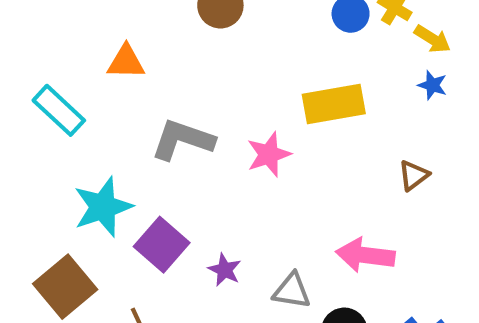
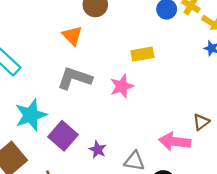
orange triangle: (126, 62) -> (72, 36), moved, turned 45
yellow rectangle: (334, 104) -> (142, 54), moved, size x0.7
brown triangle: (414, 175) -> (201, 122), moved

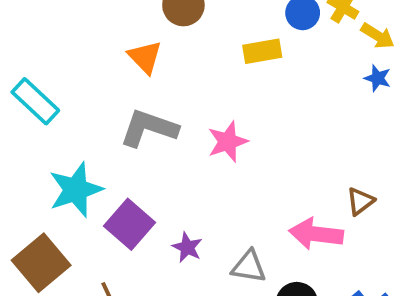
yellow rectangle: (142, 54) -> (262, 51), moved

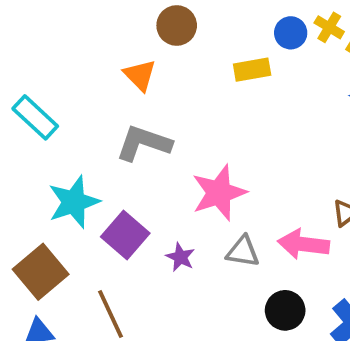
pink star: (228, 142) -> (219, 193), moved, size x1.4
gray triangle: (249, 267) -> (243, 252), moved

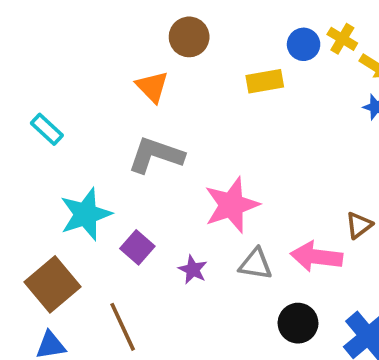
cyan rectangle: (35, 117) -> (47, 129), size x0.7
purple square: (125, 235) -> (137, 247), size x0.7

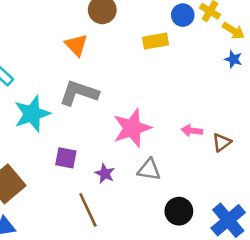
cyan star: (86, 214) -> (32, 114), moved
purple square: (137, 247) -> (66, 158), turned -30
pink arrow: (316, 257) -> (192, 131), moved, size x0.6
brown line: (123, 327) -> (88, 210), moved

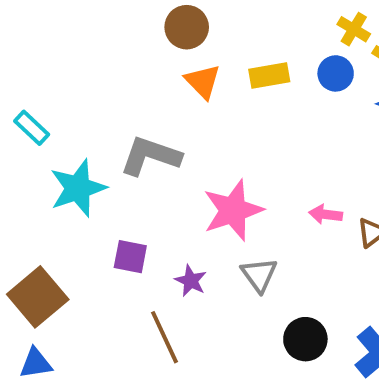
blue circle: (183, 15) -> (336, 73), moved
orange triangle: (76, 45) -> (203, 81), moved
gray triangle: (149, 170) -> (259, 275), turned 45

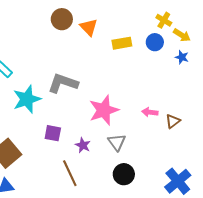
brown circle: (187, 27) -> (62, 19), moved
orange triangle: (203, 81) -> (89, 27), moved
black circle: (305, 339) -> (124, 174), moved

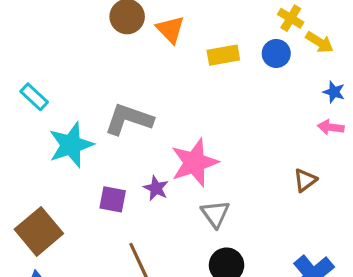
blue star: (182, 57) -> (334, 92), moved
pink arrow: (150, 112) -> (331, 127), moved
purple star: (83, 145) -> (156, 188), moved

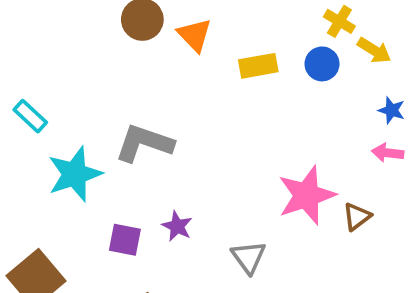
pink star: (194, 163) -> (307, 195), moved

